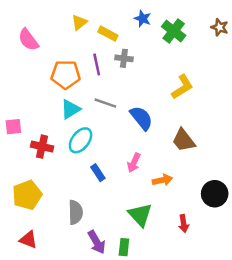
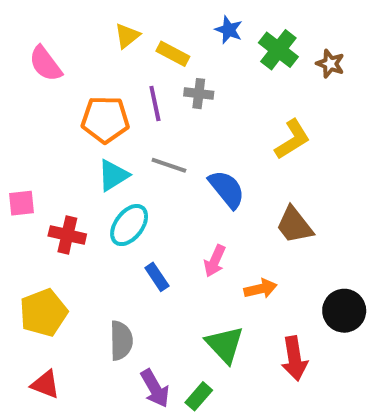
brown star: (220, 27) -> (330, 64), moved
red arrow: (184, 224) -> (294, 358), size x1.5
green rectangle: (124, 247) -> (199, 396), turned 35

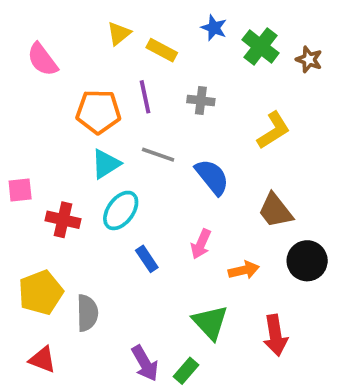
gray cross: (199, 94) -> (201, 101), moved
black circle: (344, 311) -> (307, 261), moved
gray semicircle: (121, 341) -> (87, 313), moved

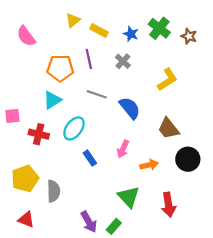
blue star: (214, 28) -> (131, 34), moved
gray cross: (201, 101) -> (123, 61), turned 35
cyan triangle: (106, 164) -> (52, 100), moved

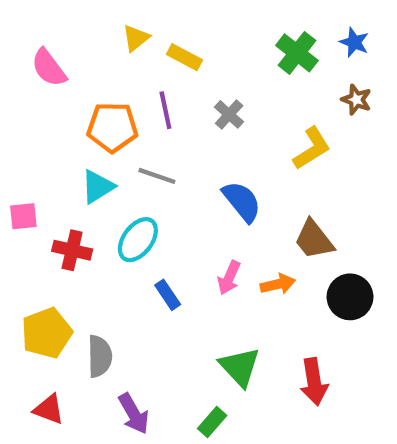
blue star: (131, 34) -> (354, 42), moved
brown star: (189, 36) -> (356, 100), moved
gray line: (97, 94) -> (157, 176), moved
orange arrow: (149, 165) -> (278, 284), moved
purple arrow: (89, 222) -> (134, 414), moved

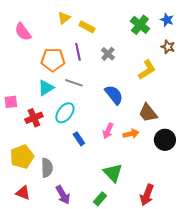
red cross: (72, 250) -> (34, 118), turned -36
red arrow: (314, 382) -> (147, 195), moved, turned 30

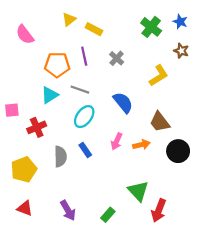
cyan ellipse: (65, 113) -> (84, 117), moved
gray semicircle: (47, 168) -> (60, 156), moved
green triangle: (113, 173) -> (138, 191), moved

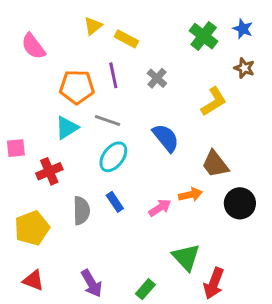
pink arrow: (117, 141) -> (160, 208), moved, turned -147

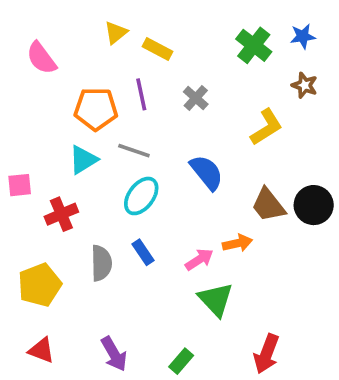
blue star: (243, 29) -> (303, 36), turned -30
black circle: (240, 203) -> (314, 205), moved
green triangle: (186, 257) -> (216, 299), moved

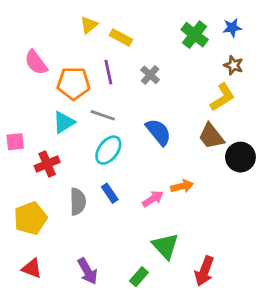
pink semicircle: (41, 58) -> (36, 62), moved
yellow L-shape: (266, 127) -> (222, 97), moved
brown trapezoid: (268, 205) -> (211, 136), moved
green triangle: (216, 299) -> (165, 246), moved

